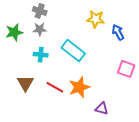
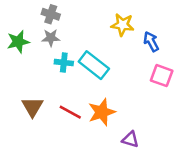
cyan cross: (41, 55) -> (64, 63), moved
pink square: (126, 69) -> (162, 76), moved

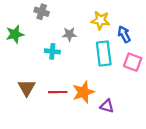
gray star: (51, 38) -> (69, 34), moved
cyan rectangle: (94, 65) -> (104, 54), moved, turned 45
red line: (70, 112) -> (58, 92), turned -30
purple triangle: (130, 139) -> (107, 106), moved

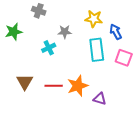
cyan cross: (52, 51) -> (49, 48), turned -32

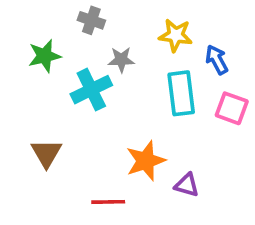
gray cross: (39, 11) -> (91, 20), moved
green star: (14, 32) -> (45, 56), moved
cyan cross: (49, 48) -> (91, 90), size x1.5
red line: (54, 86) -> (108, 202), moved

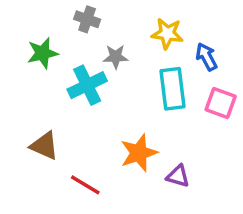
brown triangle: (46, 153) -> (44, 146), turned -36
red line: (108, 202) -> (85, 185), moved, turned 32

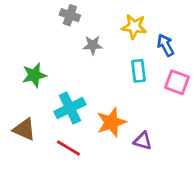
green star: (43, 53) -> (34, 75), moved
cyan cross: (87, 85) -> (70, 108), moved
cyan rectangle: (173, 89) -> (138, 71), size x0.7
brown triangle: (44, 146) -> (24, 129), moved

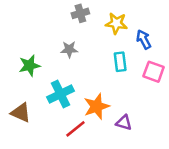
gray cross: (70, 15) -> (80, 13), moved, turned -35
gray star: (93, 45) -> (69, 49), moved
red line: (68, 148) -> (75, 129), moved, turned -70

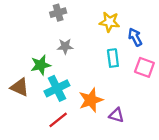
gray cross: (80, 13) -> (58, 13), moved
green star: (29, 66) -> (41, 65), moved
brown triangle: (21, 113) -> (20, 87), moved
red line: (75, 129) -> (58, 120), moved

